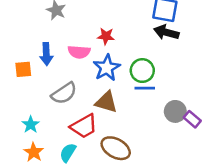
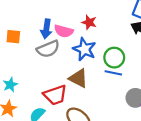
blue arrow: (46, 54) -> (46, 29), moved
blue star: (107, 68) -> (84, 49), turned -30
gray semicircle: (64, 93) -> (48, 49), moved

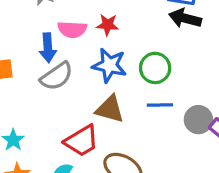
pink semicircle: (64, 31) -> (72, 29), moved
blue line: (113, 73) -> (160, 105), moved

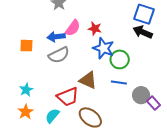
pink semicircle: (72, 29) -> (73, 28), turned -66
blue arrow: (48, 48) -> (56, 37), turned 78
blue star: (109, 65) -> (103, 48), moved

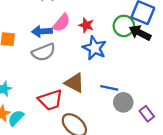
green circle: (120, 59) -> (124, 26), moved
gray circle: (141, 95) -> (123, 102), moved
cyan semicircle: (52, 116) -> (16, 118), moved

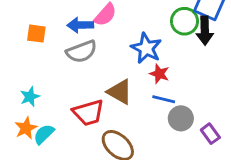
red star: (86, 25) -> (159, 74), moved
black arrow: (140, 33) -> (205, 31), turned -120

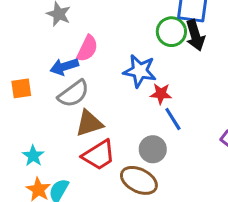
brown triangle: (120, 92) -> (89, 123), moved, turned -32
blue line: (164, 99) -> (173, 119), turned 60
gray circle: (181, 118) -> (153, 149), moved

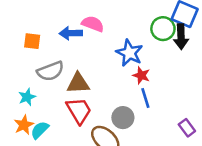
pink semicircle: (87, 48) -> (93, 24), turned -110
gray semicircle: (73, 94) -> (50, 71), moved
red trapezoid: (99, 155) -> (79, 111), turned -104

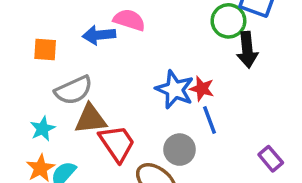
black arrow: (181, 37) -> (247, 50), moved
blue star: (129, 53) -> (175, 90), moved
brown triangle: (78, 83) -> (91, 119), moved

